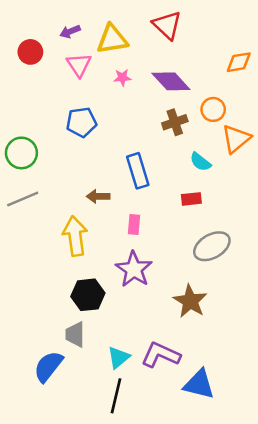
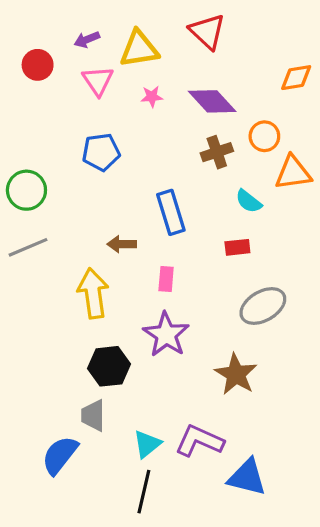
orange triangle: (236, 139) -> (293, 173), turned 32

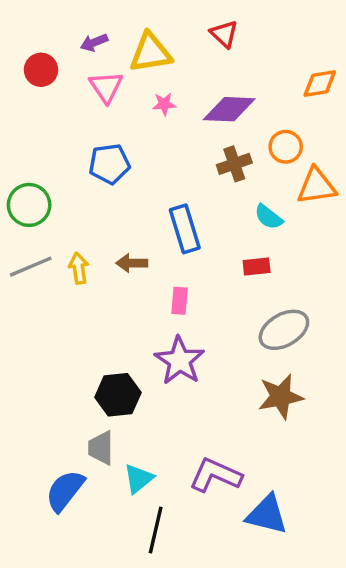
red triangle: (207, 32) -> (224, 34), size x0.7
purple diamond: (212, 101) -> (229, 109), turned -45
yellow arrow: (93, 293) -> (79, 268), moved, size x0.6
brown star: (236, 374) -> (281, 397), moved, turned 30
cyan triangle: (147, 444) -> (139, 479), moved

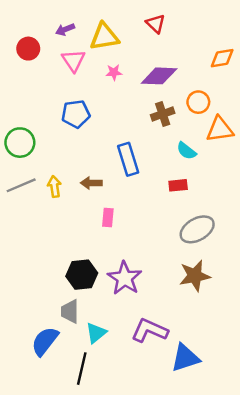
pink rectangle: (180, 301) -> (108, 217), moved
purple star: (180, 361) -> (125, 278), moved
blue triangle: (267, 515) -> (185, 358), turned -32
black line: (156, 530) -> (82, 369), moved

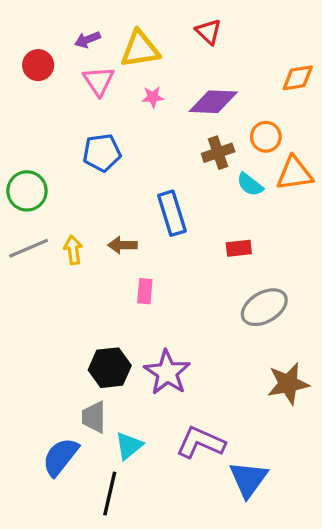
cyan semicircle: (186, 151) -> (250, 185), moved
brown star: (195, 276) -> (288, 384), moved
blue triangle: (185, 358) -> (248, 479), turned -36

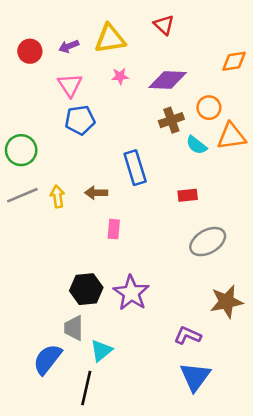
purple arrow: (87, 40) -> (69, 46), moved
pink triangle: (99, 81) -> (70, 85), moved
purple L-shape: (201, 443) -> (188, 335), moved, size x0.7

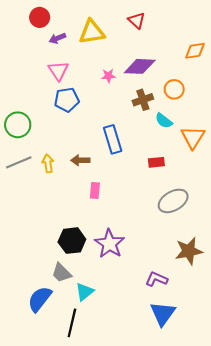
red circle: (30, 51) -> (40, 17), moved
pink star: (120, 76) -> (108, 76), moved
orange triangle: (231, 136) -> (193, 137), moved, turned -50
gray trapezoid: (74, 328) -> (62, 273), turned -45

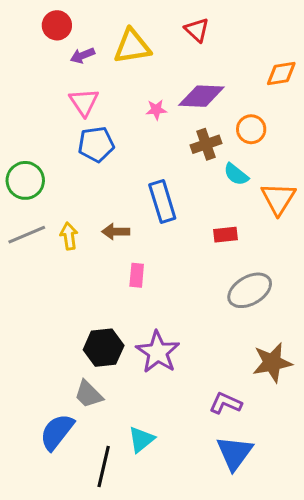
cyan triangle: (84, 292) -> (141, 439), moved

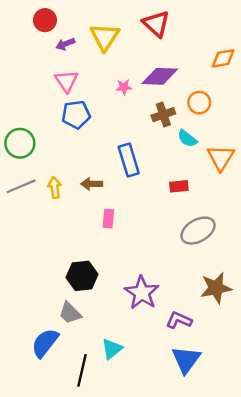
red triangle: (197, 30) -> (156, 24), size x1.4
yellow triangle: (132, 46) -> (105, 37), turned -48
purple star: (158, 352) -> (142, 293), moved

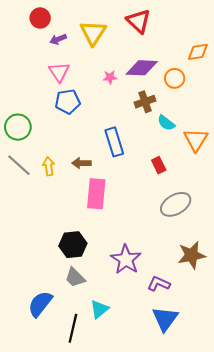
orange circle: (199, 103) -> (175, 78), moved
gray line: (21, 186) -> (19, 165), turned 65
red rectangle: (179, 186) -> (159, 165), turned 70
pink rectangle: (108, 219) -> (96, 194), size x1.8
gray trapezoid: (70, 313) -> (75, 277), moved

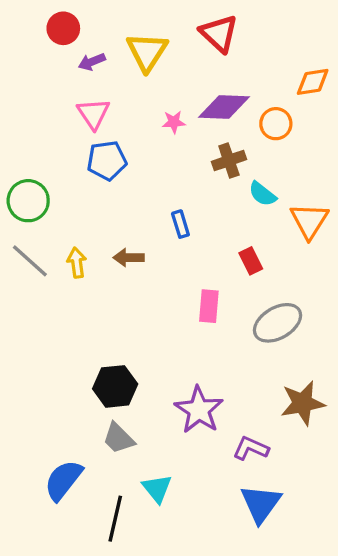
blue rectangle: (114, 142) -> (180, 224), size x0.6
pink rectangle: (96, 194) -> (209, 306), moved, size x0.7
cyan triangle: (99, 309) -> (157, 489), turned -30

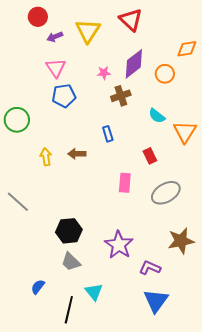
purple diamond: (224, 107) -> (134, 64), turned -40
brown cross: (229, 161) -> (121, 96), moved
gray line: (30, 261) -> (18, 202), moved
blue semicircle: (63, 480) -> (38, 287), size x0.6

